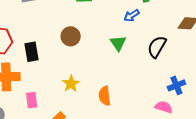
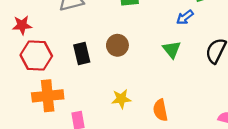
black rectangle: (31, 52) -> (82, 53), moved
yellow star: (71, 84) -> (121, 99), turned 30

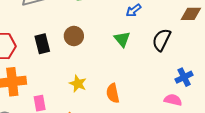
yellow star: (121, 99) -> (78, 84), turned 30

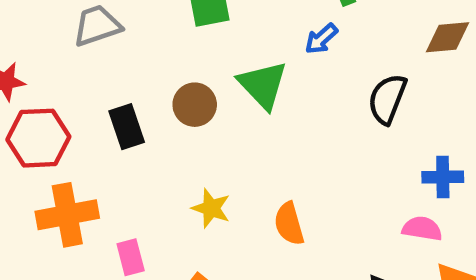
green triangle: (122, 39) -> (263, 85), moved, size x1.4
blue cross: (184, 77) -> (443, 177), turned 30

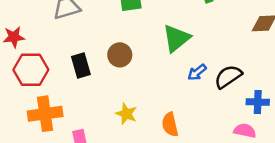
blue arrow: (321, 39) -> (197, 72), moved
green triangle: (263, 85) -> (176, 38), moved, turned 32
black semicircle: (387, 99) -> (228, 77), moved, turned 32

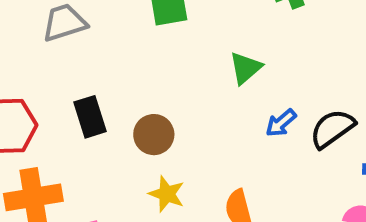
green triangle: (176, 38) -> (245, 68), size x0.7
brown circle: (120, 55) -> (154, 135), moved

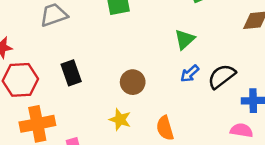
green triangle: (245, 68) -> (185, 39), moved
brown circle: (154, 135) -> (133, 82), moved

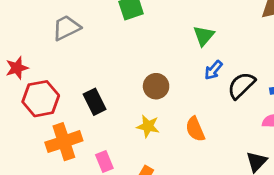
black rectangle: (71, 73) -> (95, 102), moved
black semicircle: (222, 76) -> (241, 85), moved

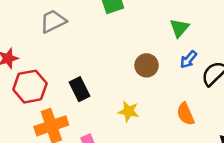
brown circle: (156, 86) -> (147, 65), moved
orange semicircle: (195, 129) -> (185, 114), moved

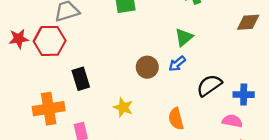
blue arrow: (188, 59) -> (177, 64), moved
red hexagon: (30, 87) -> (50, 41), moved

